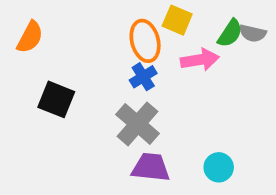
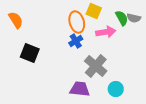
green semicircle: (230, 33) -> (122, 18), turned -63
orange semicircle: (30, 37) -> (16, 20), turned -60
gray cross: (138, 124) -> (96, 66), moved

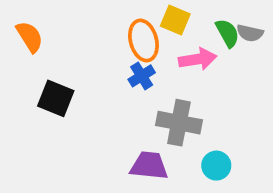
gray cross: (96, 66) -> (179, 123), turned -30

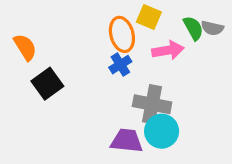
orange semicircle: (30, 37) -> (25, 47), moved
black square: (56, 98) -> (47, 84), turned 32
cyan circle: (216, 166) -> (162, 131), moved, size x1.4

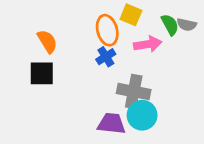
orange semicircle: (25, 47) -> (47, 41), moved
black square: (47, 84) -> (42, 73), turned 36

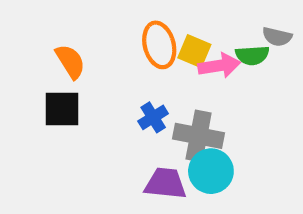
yellow square: (131, 15) -> (194, 51), moved
green semicircle: (170, 25) -> (252, 55), moved, turned 115
blue cross: (106, 57) -> (153, 117), moved

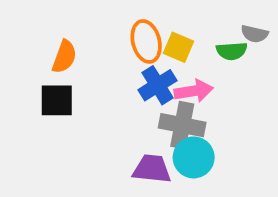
orange semicircle: (70, 62) -> (64, 57), turned 52
pink arrow: (219, 66) -> (194, 91), moved
blue cross: (153, 117) -> (158, 85), moved, size x1.4

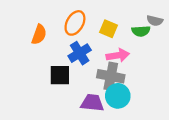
orange ellipse: (146, 41) -> (75, 23), moved, turned 45
blue cross: (158, 85) -> (80, 53), moved
black square: (57, 100) -> (60, 75), moved

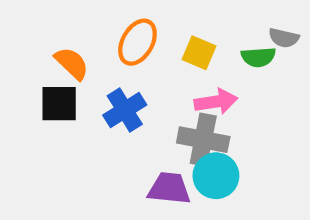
orange semicircle: (39, 35) -> (72, 63), turned -66
blue cross: (80, 53) -> (125, 110), moved
black square: (60, 75) -> (59, 104), moved

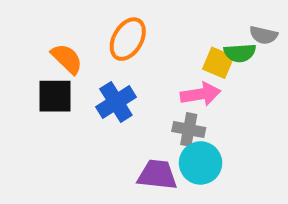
yellow square: (199, 53) -> (218, 63), moved
gray cross: (203, 140) -> (189, 130), size x0.7

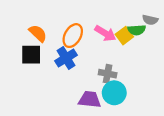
orange ellipse: (128, 39) -> (73, 36), moved
yellow square: (218, 63) -> (124, 36), turned 30
pink arrow: (201, 94) -> (105, 33), moved, turned 40

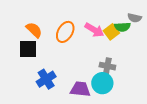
blue cross: (66, 58) -> (46, 79), moved
gray cross: (108, 74) -> (107, 66), moved

